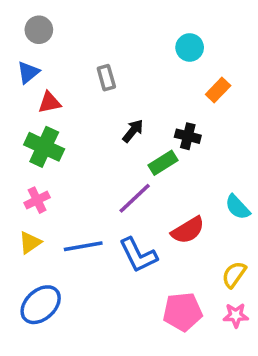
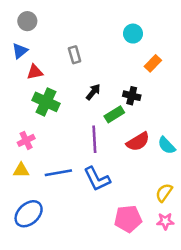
green cross: (44, 147) -> (46, 102), moved
purple line: (135, 198) -> (94, 139), turned -50
red semicircle: (188, 230) -> (138, 142), moved
yellow triangle: (30, 243) -> (21, 170), turned 35

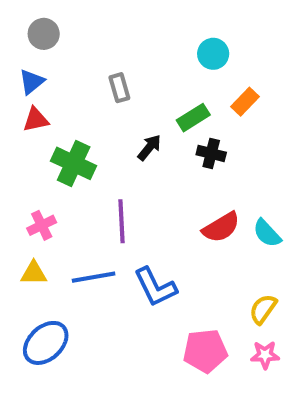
red triangle: (35, 72) -> (36, 120), moved
green rectangle: (114, 114) -> (193, 118), moved
purple line: (94, 139) -> (121, 221), moved

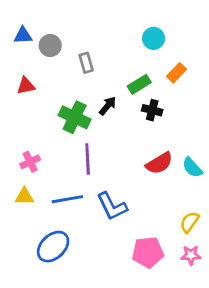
gray circle: (44, 34) -> (50, 46), moved
blue triangle: (32, 82) -> (23, 35), moved, turned 36
green cross: (74, 163) -> (75, 117), moved
blue ellipse: (46, 343) -> (53, 247), moved

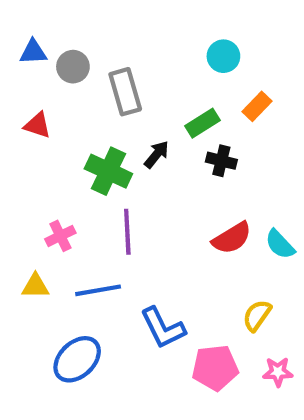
gray rectangle: (86, 63) -> (125, 92), size x1.5
red triangle: (26, 86) -> (37, 125), turned 30
pink cross: (30, 162) -> (60, 236), moved
blue L-shape: (112, 206) -> (163, 328), moved
yellow semicircle: (189, 222) -> (257, 315), moved

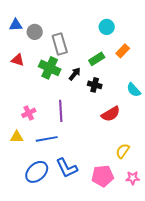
black cross: (221, 161) -> (95, 85), moved
green cross: (108, 171) -> (50, 68), moved
cyan semicircle: (280, 244) -> (134, 90), moved
blue L-shape: (163, 328) -> (67, 168), moved

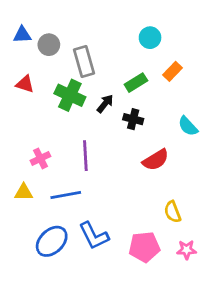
yellow semicircle: (123, 151) -> (172, 212), turned -56

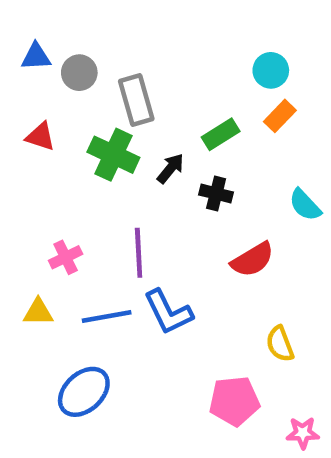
cyan circle: (150, 38) -> (271, 70), moved
blue L-shape: (94, 236) -> (168, 312), moved
pink star: (187, 250) -> (303, 433), moved

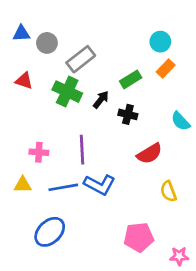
gray rectangle: (136, 100) -> (81, 59), turned 68
pink cross: (66, 257) -> (39, 152), turned 30
blue L-shape: (168, 312) -> (100, 185), turned -36
yellow semicircle: (280, 344) -> (168, 191), moved

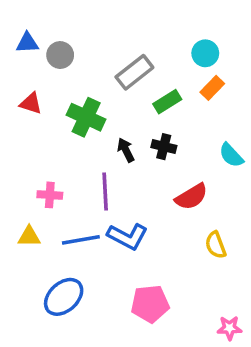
gray rectangle: (81, 59) -> (134, 72), moved
black arrow: (101, 100) -> (126, 150), moved, turned -66
pink pentagon: (139, 237) -> (150, 304), moved

